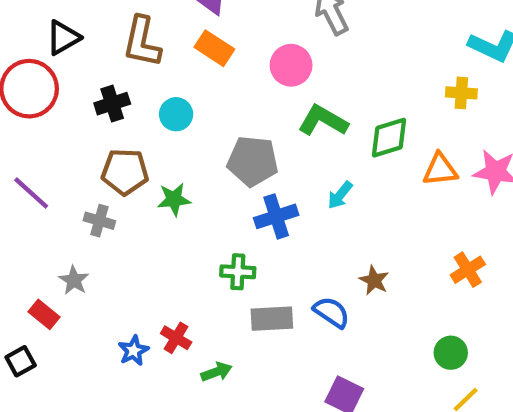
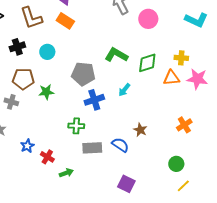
brown L-shape: (142, 42) -> (31, 18), turned -30
pink circle: (291, 65) -> (148, 19), moved
yellow cross: (461, 93) -> (181, 58), moved
blue star: (133, 351) -> (27, 146), moved

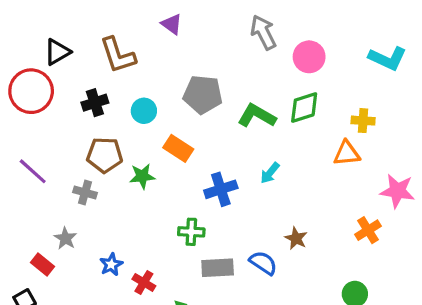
orange rectangle: (65, 21) -> (178, 148), moved
green diamond: (147, 63) -> (304, 108), moved
gray pentagon: (83, 74) -> (203, 94), moved
pink star: (197, 79) -> (397, 191), moved

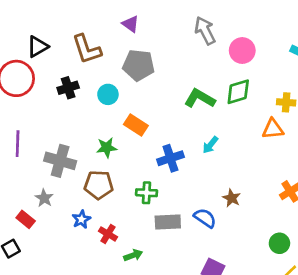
gray pentagon: (203, 94) -> (139, 65), moved
brown pentagon: (105, 155) -> (99, 185), moved
purple line: (33, 171) -> (18, 144), turned 50
gray cross: (85, 193) -> (60, 161), size x1.6

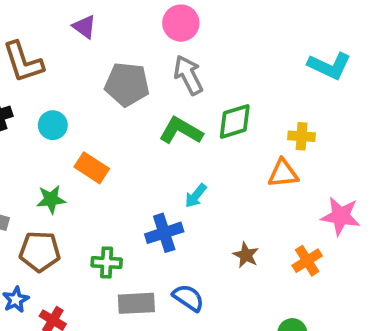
gray arrow: (205, 31) -> (188, 75), moved
pink circle: (242, 51) -> (181, 23), moved
gray pentagon: (139, 65) -> (127, 84), moved
blue cross: (170, 158) -> (164, 233), moved
brown star: (232, 198) -> (246, 255), moved

